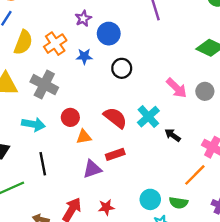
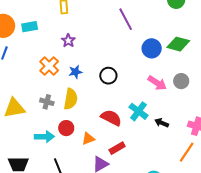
blue circle: (109, 34) -> (152, 48), moved
yellow semicircle: (23, 42) -> (71, 99), moved
gray cross: (44, 85) -> (47, 102), size x0.6
red circle: (70, 117) -> (66, 128), moved

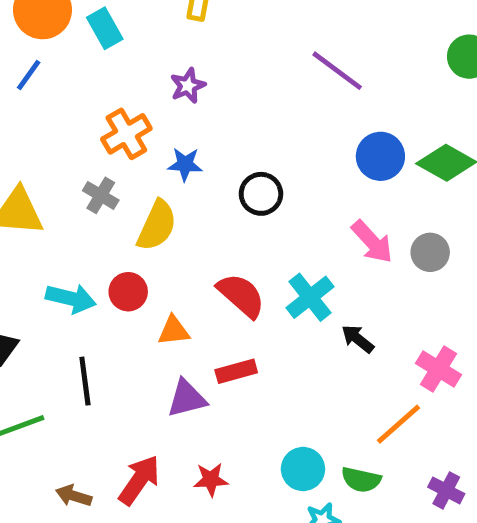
purple line: (126, 19) -> (337, 71), turned -40
cyan rectangle: (30, 27) -> (105, 28), turned 56
gray cross: (47, 102) -> (101, 195), moved

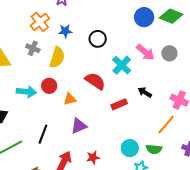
cyan cross: (310, 297) -> (122, 65), moved
red rectangle: (236, 371) -> (119, 104), moved
black line: (85, 381) -> (43, 134), moved, turned 36

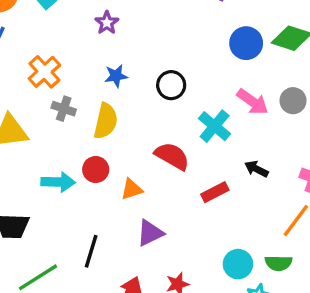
orange cross: (40, 22) -> (44, 72), moved

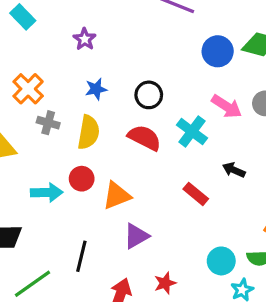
red semicircle: (172, 156) -> (144, 138), moved
orange triangle: (132, 189) -> (117, 196), size x1.4
red rectangle: (215, 192) -> (196, 194), turned 70

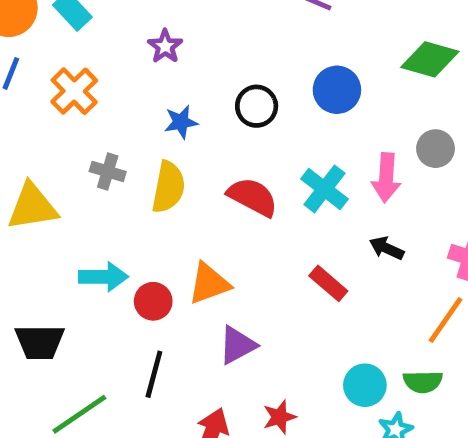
blue circle: (218, 51) -> (337, 90), moved
orange cross: (28, 89) -> (74, 91), moved
black circle: (149, 95) -> (257, 106), moved
pink arrow: (227, 106) -> (386, 178), moved, turned 60
red circle: (82, 179) -> (153, 301), moved

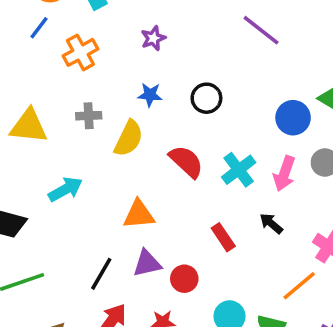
blue circle: (337, 90) -> (293, 118), moved
gray cross: (108, 171) -> (89, 116), turned -35
cyan arrow: (103, 277) -> (65, 189), turned -44
red circle: (153, 301) -> (184, 279), moved
black line: (154, 374) -> (101, 274), moved

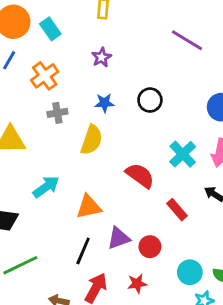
gray cross: (89, 116) -> (57, 113), moved
red semicircle: (186, 162) -> (140, 175), moved
orange triangle: (139, 214) -> (89, 207), moved

